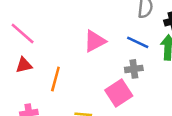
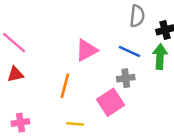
orange line: (55, 79) -> (65, 86), moved

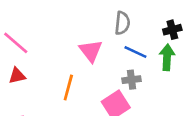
gray semicircle: (137, 16) -> (122, 23), moved
pink triangle: (86, 50) -> (91, 51), turned -40

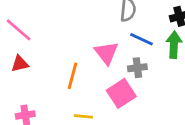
pink triangle: (91, 51) -> (106, 53), moved

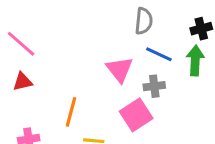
orange line: (73, 76) -> (71, 112), moved

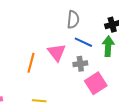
orange line: (71, 112) -> (31, 63), moved
pink square: (136, 115) -> (96, 83), moved

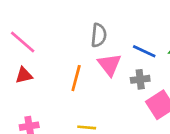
gray semicircle: (73, 20) -> (99, 35), moved

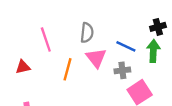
pink line: (23, 42) -> (46, 40), moved, turned 30

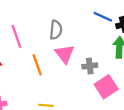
blue line: (126, 46) -> (103, 17), moved
orange line: (68, 69) -> (37, 65), turned -35

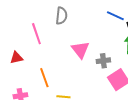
gray semicircle: (56, 30) -> (61, 16), moved
orange line: (37, 65) -> (44, 78), moved

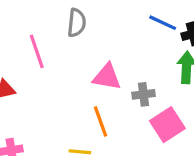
pink triangle: (80, 50) -> (107, 77), turned -42
orange line: (44, 78) -> (100, 121), moved

